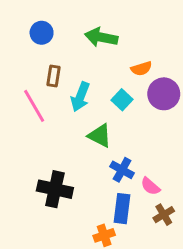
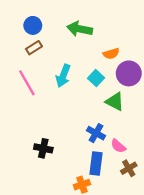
brown rectangle: (53, 76) -> (34, 48), moved, turned 49
green triangle: (100, 136) -> (115, 102), moved
black cross: (55, 189) -> (43, 148), size x0.7

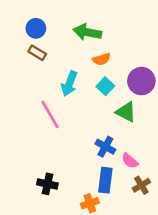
brown rectangle: (34, 48) -> (37, 53), turned 63
orange semicircle: (111, 54) -> (101, 59), moved
pink line: (27, 83) -> (50, 114), moved
black cross: (43, 148) -> (47, 184), moved

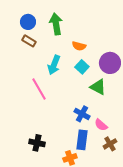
green arrow: (87, 32) -> (56, 24), moved, turned 70
orange semicircle: (101, 59) -> (79, 46), turned 32

